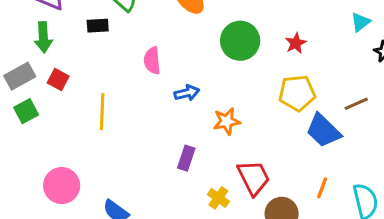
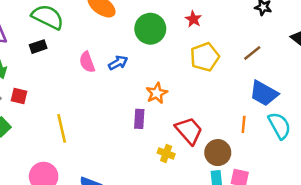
blue arrow: (187, 93) -> (118, 63), moved
yellow line: (102, 112) -> (62, 128), moved
blue trapezoid: (323, 131) -> (264, 93), moved
purple rectangle: (186, 158) -> (139, 119), moved

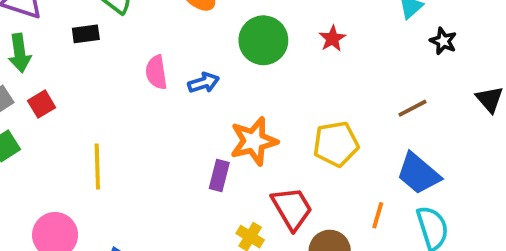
yellow pentagon: (205, 57) -> (336, 144), moved
orange star: (157, 93) -> (254, 141), size x1.4
red square: (19, 96) -> (42, 104), turned 35

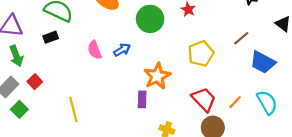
yellow pentagon: (336, 144) -> (201, 54), moved
blue trapezoid: (418, 174) -> (263, 62), moved
red trapezoid: (292, 208) -> (204, 99), moved
orange line: (378, 215) -> (235, 102), turned 40

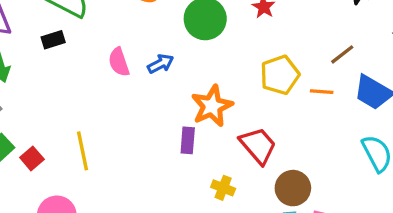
red square: (35, 82) -> (32, 158), moved
red trapezoid: (204, 99) -> (258, 146), moved
orange line: (235, 102) -> (322, 92), moved, turned 48

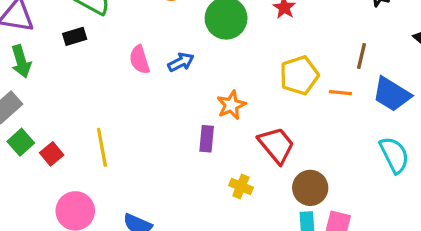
brown line: (342, 54) -> (362, 56), turned -40
orange star: (212, 106) -> (231, 105), size x0.7

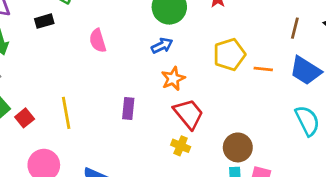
brown line: (362, 56) -> (295, 28), moved
blue arrow: (181, 62) -> (162, 46), moved
purple rectangle: (207, 139) -> (128, 108), moved
red trapezoid: (276, 145) -> (189, 114), moved

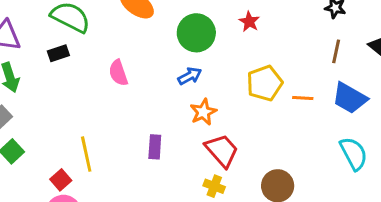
red square: (25, 118) -> (61, 180), moved

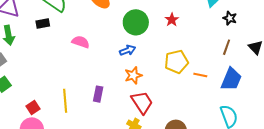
pink semicircle: (118, 73) -> (81, 42), turned 120
blue trapezoid: (350, 98) -> (231, 79), turned -105
yellow line: (86, 154) -> (65, 101), moved

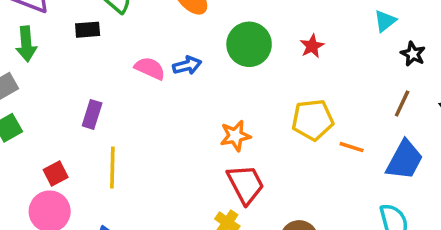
blue arrow: (128, 50) -> (187, 65), moved
purple rectangle: (98, 94) -> (92, 114), moved

